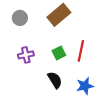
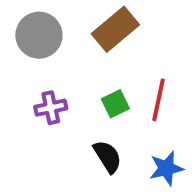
gray circle: (20, 18) -> (39, 35), size x1.5

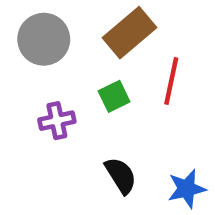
red line: (158, 100) -> (171, 81), moved
green square: (115, 104) -> (114, 96), moved

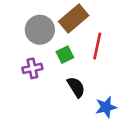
gray circle: (44, 39) -> (40, 30), moved
black semicircle: (121, 176) -> (76, 87), moved

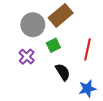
red line: (97, 46) -> (87, 49), moved
purple cross: (32, 68) -> (27, 57), turned -35

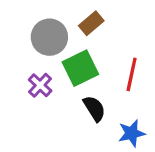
brown rectangle: (61, 15) -> (91, 23), size x0.7
green square: (53, 45) -> (80, 68), size x1.6

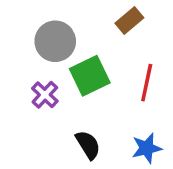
brown rectangle: (91, 23) -> (129, 21), moved
black semicircle: (94, 108) -> (88, 145), moved

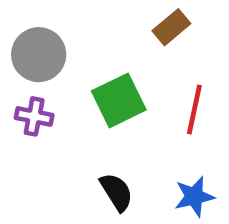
gray circle: (55, 41) -> (39, 55), moved
purple cross: (45, 95) -> (34, 116), moved, turned -32

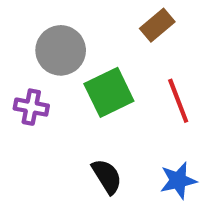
gray circle: (39, 55) -> (61, 50), moved
red line: (194, 110) -> (178, 101), turned -33

